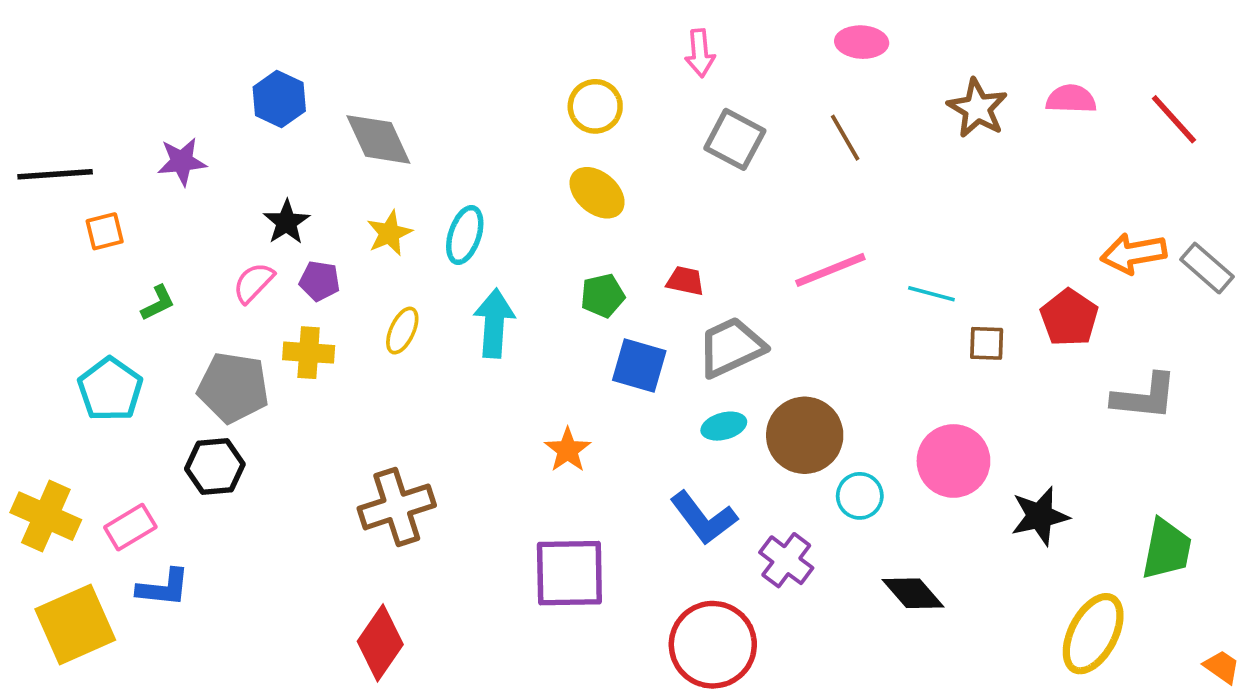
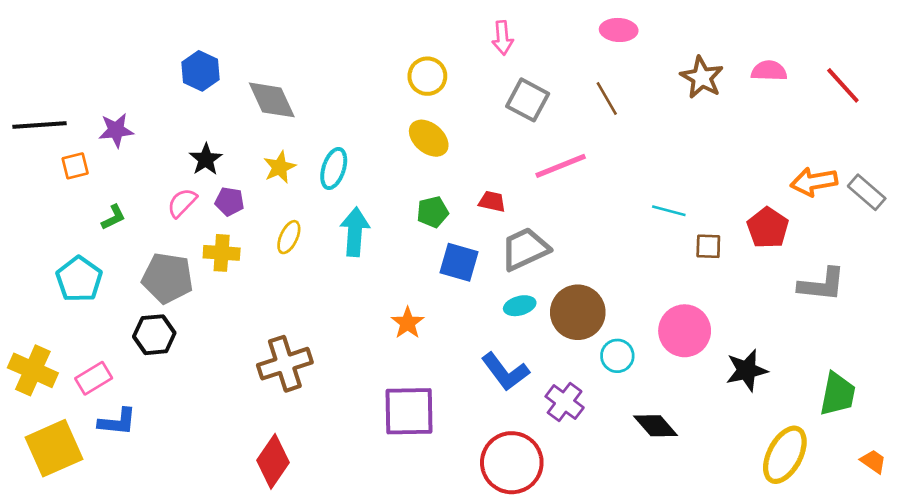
purple star: (182, 161) -> (116, 130), moved
pink line: (830, 270) -> (561, 166), moved
orange trapezoid: (1222, 667) -> (873, 461), moved

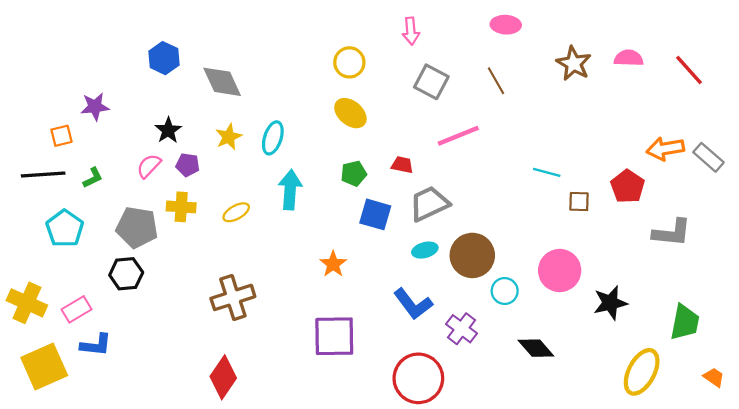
black line: (40, 125) -> (43, 175), moved
yellow ellipse: (289, 237) -> (236, 212), moved, turned 36

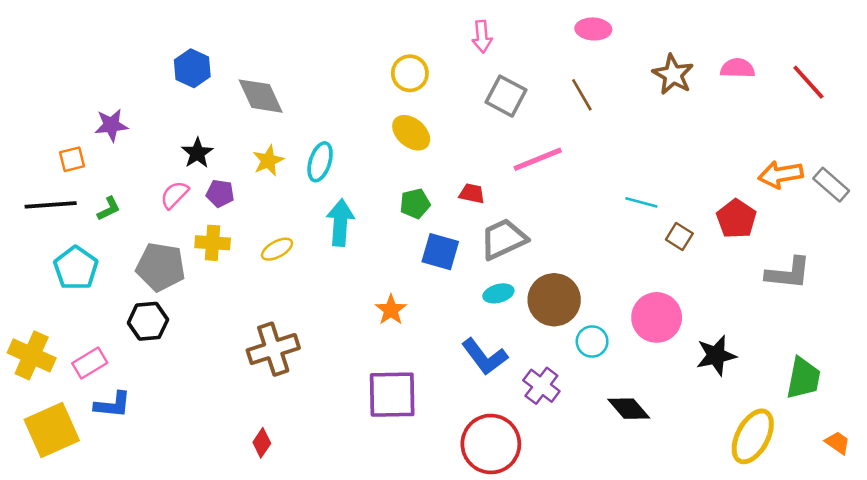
brown square: (579, 202) -> (679, 236), turned 30
red diamond: (223, 377) -> (262, 443), size x0.6

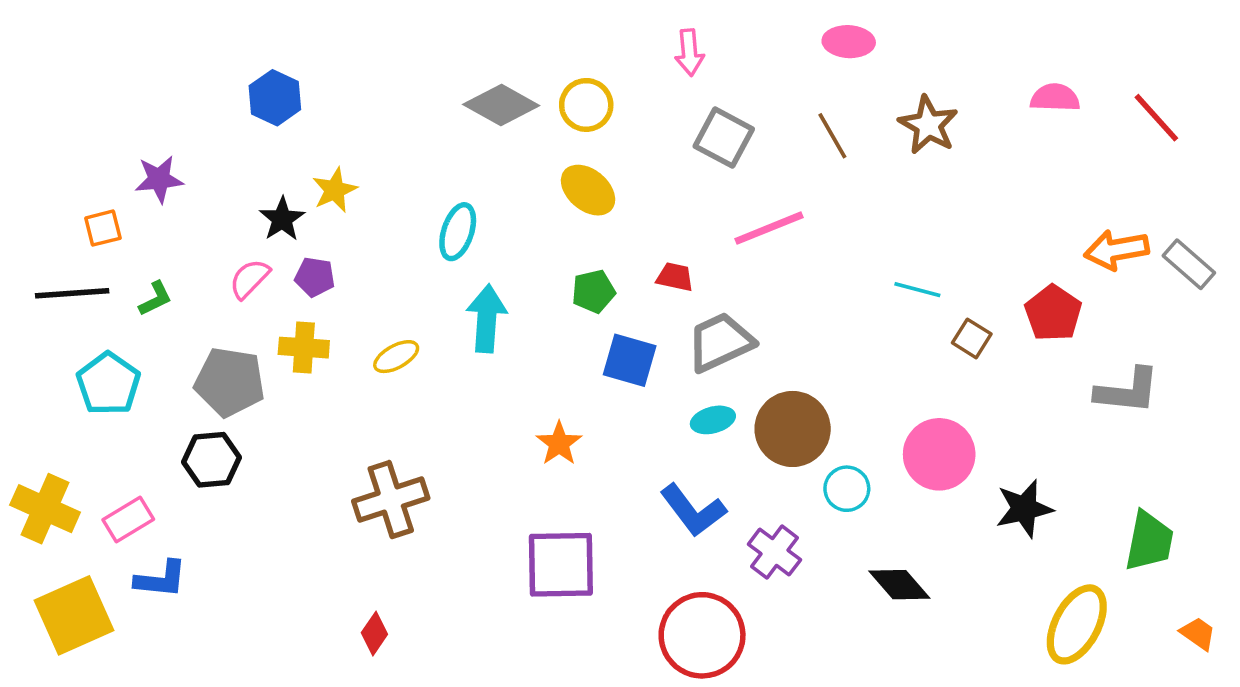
brown star: (673, 75) -> (928, 125), moved
gray diamond: (261, 96) -> (501, 105), moved, turned -36
yellow star: (268, 161) -> (335, 190), moved

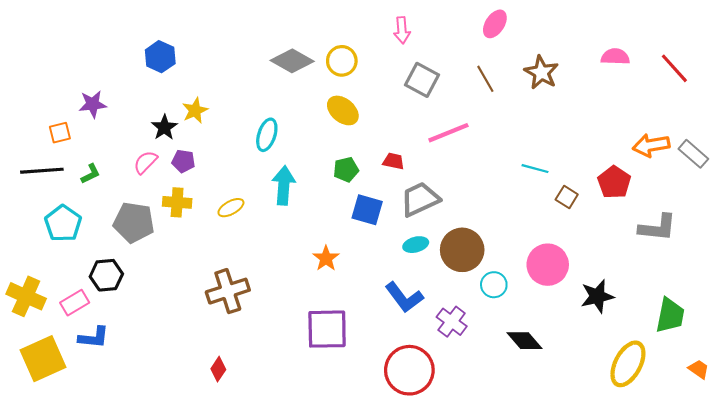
pink ellipse: (849, 42) -> (495, 24), turned -60
black hexagon: (212, 460) -> (106, 275), moved

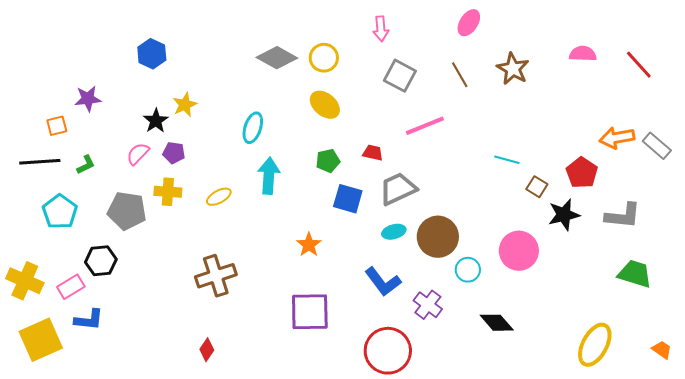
black star: (597, 296) -> (564, 215), moved
green trapezoid: (670, 315) -> (635, 274), moved, turned -84

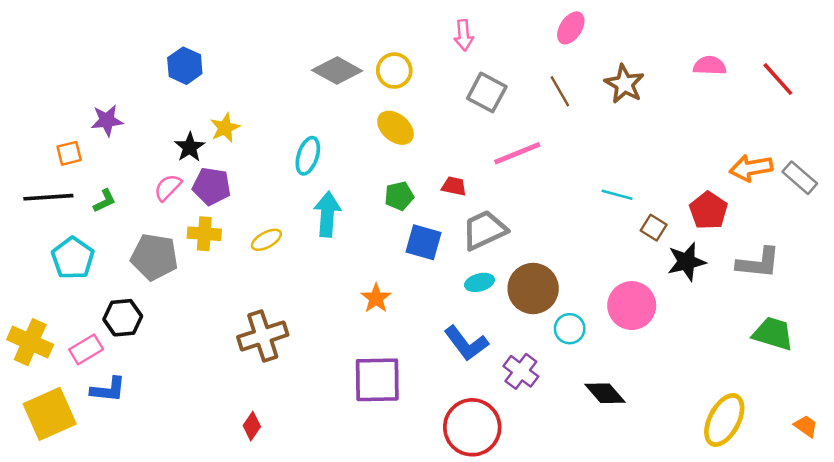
purple pentagon: (174, 153) -> (212, 186), size x1.4

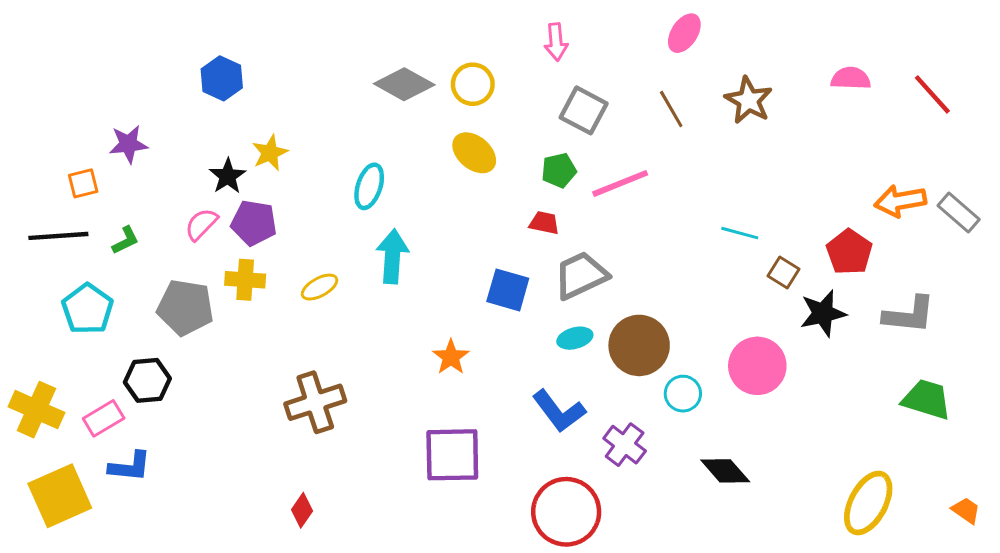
green pentagon: (399, 196) -> (559, 170), moved

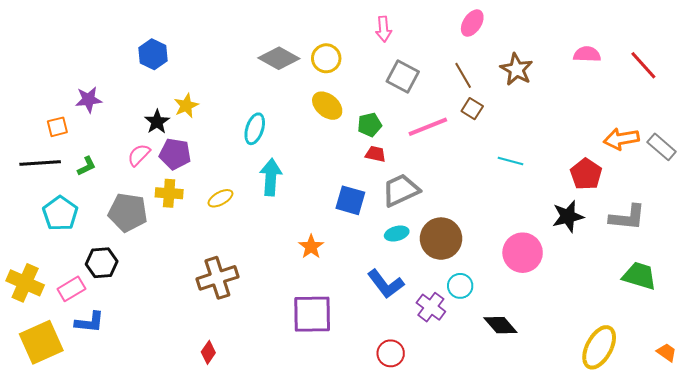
green pentagon: (559, 170) -> (370, 125), moved
brown square: (784, 272) -> (472, 109), moved
cyan circle: (683, 394) -> (460, 286), moved
red circle: (566, 512) -> (391, 353), size x0.6

